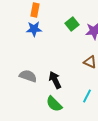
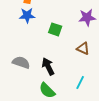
green square: (72, 24) -> (55, 29), moved, turned -32

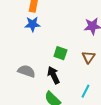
green square: (55, 29) -> (60, 53), moved
brown triangle: (83, 48) -> (88, 57), turned 40

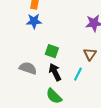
green square: (60, 53) -> (52, 51), moved
cyan line: (85, 91) -> (78, 74), moved

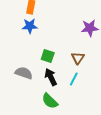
brown triangle: (90, 54) -> (78, 58), moved

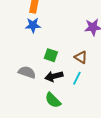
brown triangle: (78, 58) -> (81, 57), turned -32
black arrow: (51, 77) -> (54, 76), turned -78

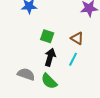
gray semicircle: (27, 72) -> (26, 74), moved
black arrow: (54, 76) -> (50, 57), turned 120

